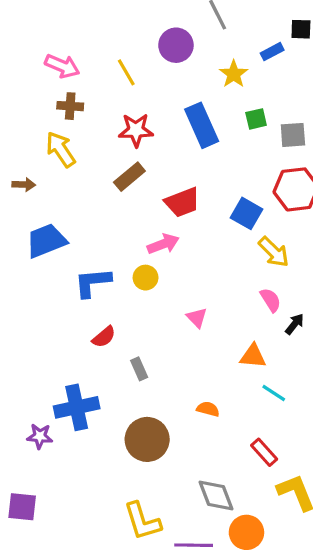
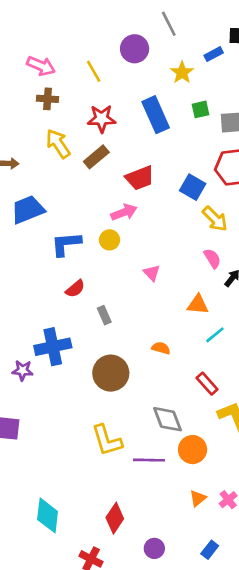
yellow arrow: (61, 149) -> (58, 144), moved
cyan line: (274, 393) -> (215, 335), turned -72

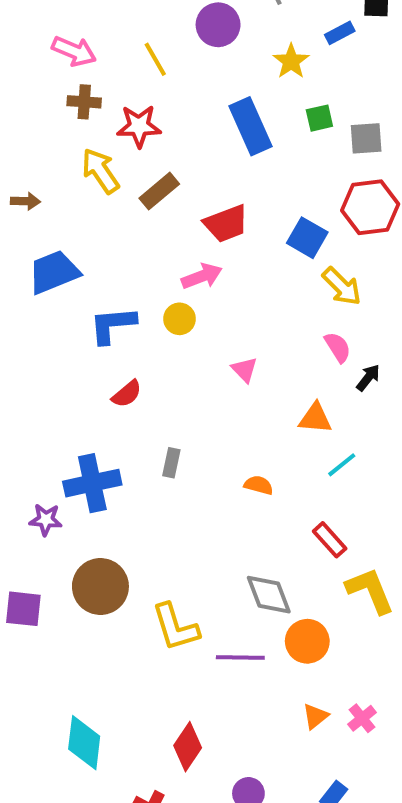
red star: (102, 119) -> (139, 126), moved
gray rectangle: (104, 315) -> (171, 463), moved, turned 36
brown circle: (111, 373) -> (100, 587), moved

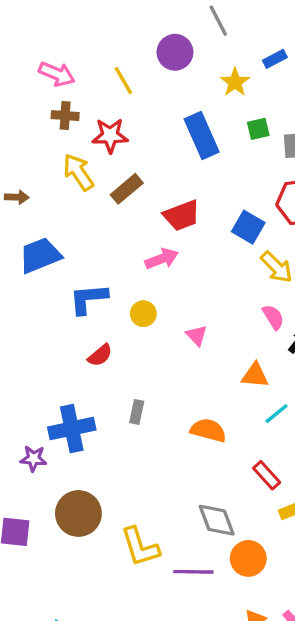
yellow circle: (180, 319) -> (143, 314), moved
orange semicircle: (259, 485) -> (208, 430), size x1.5

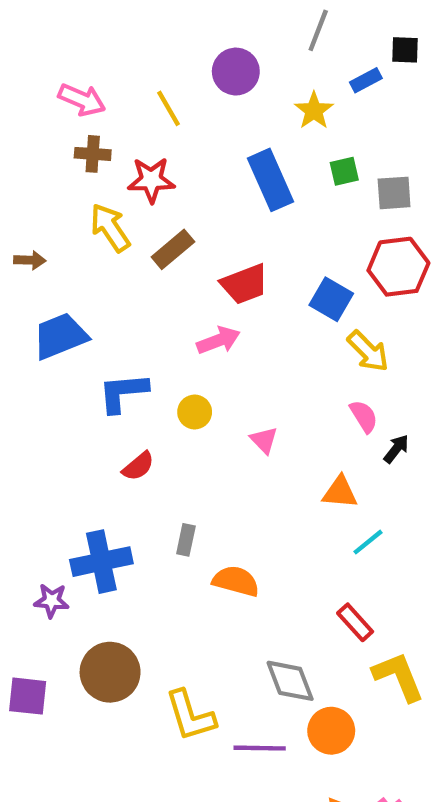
gray line: (218, 21) -> (318, 30), moved, turned 48
orange semicircle: (208, 430) -> (236, 581), moved

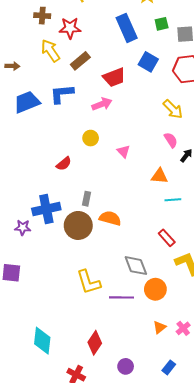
blue square: (331, 299) -> (148, 62), moved
blue L-shape: (123, 392) -> (62, 94), moved
cyan line: (368, 542) -> (173, 200), turned 35
brown circle: (110, 672) -> (78, 225), moved

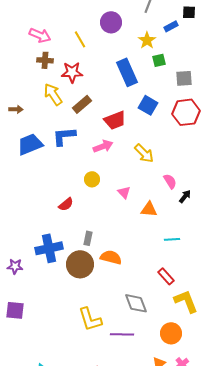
green square: (162, 24) -> (159, 60), moved
yellow arrow: (173, 109) -> (144, 153), moved
orange triangle: (160, 176) -> (149, 209), moved
purple star: (23, 228) -> (15, 266), moved
orange circle: (155, 289) -> (171, 333), moved

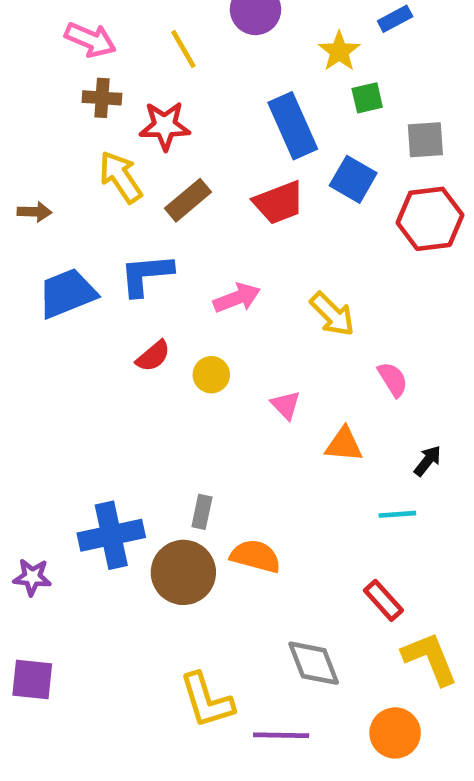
blue square: (148, 105) -> (353, 179), moved
red trapezoid: (115, 120) -> (279, 203), moved
black arrow: (185, 196) -> (428, 461), moved
red semicircle: (66, 204) -> (153, 356), moved

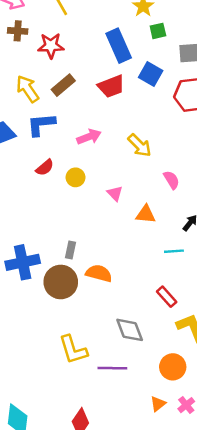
yellow arrow: (121, 177) -> (28, 89), moved

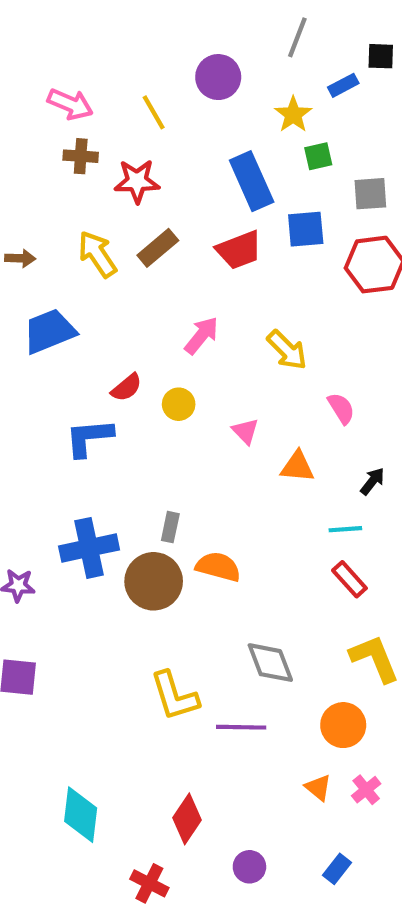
blue square: (151, 74) -> (306, 229), turned -35
blue L-shape: (41, 124) -> (89, 438), moved
pink arrow: (89, 137) -> (202, 335), turned -30
red rectangle: (167, 297) -> (349, 579), moved
orange triangle: (158, 404) -> (318, 788), turned -42

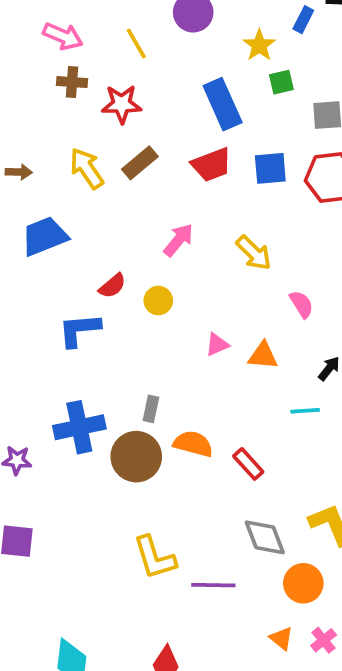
blue rectangle: (343, 85) -> (303, 20), turned -35
blue square: (306, 229) -> (270, 168), moved
pink triangle: (245, 431) -> (217, 345), moved, turned 50
red rectangle: (349, 579) -> (248, 464), moved
gray diamond: (270, 663) -> (265, 537), moved

